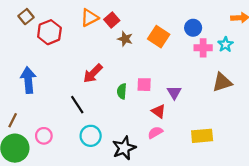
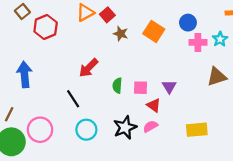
pink square: (144, 85) -> (140, 88), moved
pink circle: (44, 136) -> (40, 130), size x1.5
black star: (124, 148) -> (125, 127), moved

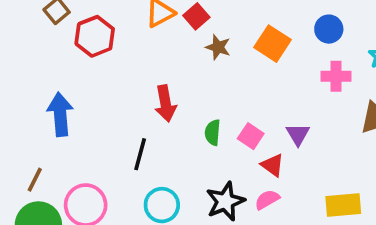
pink cross: (198, 42) -> (336, 76), moved
red arrow: (89, 68) -> (165, 103), turned -55
pink square: (140, 88) -> (251, 136), turned 32
black line: (73, 99) -> (140, 154), turned 48

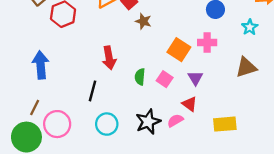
orange square: (273, 44) -> (179, 50), moved
pink cross: (336, 76) -> (207, 43), moved
red triangle: (273, 165) -> (189, 104), moved
brown line: (35, 180) -> (35, 107), moved

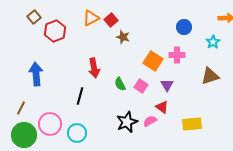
green semicircle: (140, 77) -> (120, 84), turned -32
brown line: (35, 107) -> (21, 108), moved
cyan circle: (107, 124) -> (77, 133), moved

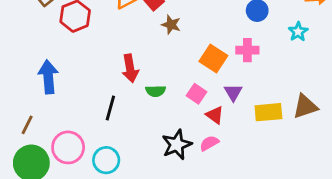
brown triangle: (210, 76) -> (305, 107), moved
green semicircle: (120, 84) -> (156, 91), moved, turned -64
red triangle: (162, 107) -> (215, 115), moved
yellow rectangle: (192, 124) -> (268, 112), moved

